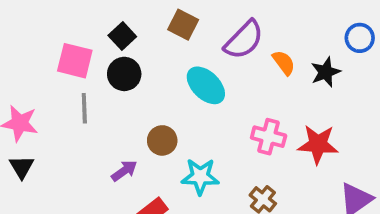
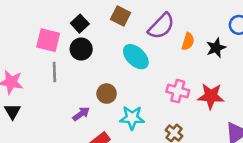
orange semicircle: (284, 63) -> (188, 41), turned 54

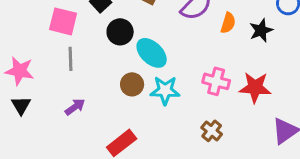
black circle: (81, 49) -> (120, 32), moved
cyan ellipse: (136, 57) -> (152, 53), moved
purple arrow: (81, 114) -> (75, 107), moved
cyan star: (132, 118) -> (165, 90), moved

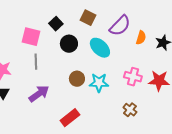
cyan ellipse: (152, 53) -> (100, 48), moved
purple arrow: (75, 107) -> (39, 94), size x1.5

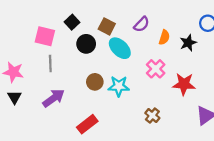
brown square: (88, 18) -> (107, 26), moved
purple semicircle: (120, 26) -> (142, 24), size x0.7
pink cross: (133, 77) -> (156, 69), moved, turned 30

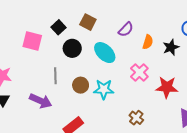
brown square: (107, 26) -> (88, 22), moved
gray line: (50, 63) -> (55, 76), moved
purple arrow: (54, 98) -> (41, 101), turned 60

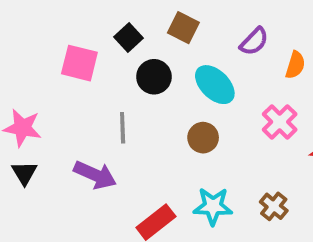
brown circle: (81, 85) -> (203, 138), moved
cyan star: (104, 89) -> (213, 206), moved

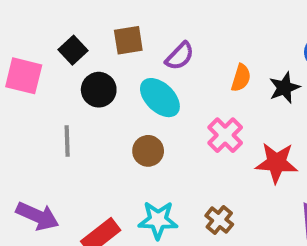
brown square: (183, 28) -> (128, 40), turned -36
purple semicircle: (254, 41) -> (180, 56), moved
purple arrow: (95, 175) -> (37, 216), moved

